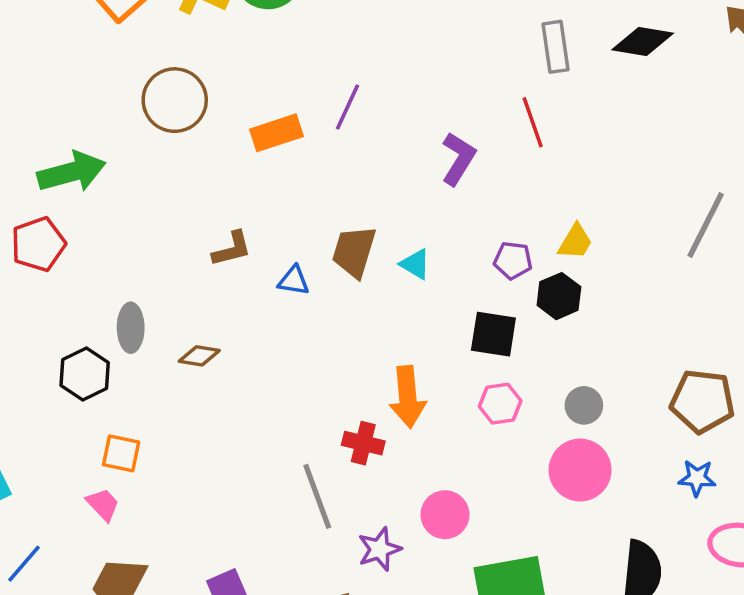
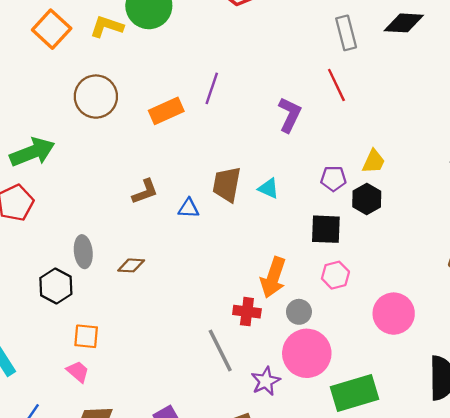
orange arrow: (408, 397) -> (273, 277), turned 30
gray circle: (584, 405) -> (299, 312), moved
pink circle: (445, 515) -> (307, 353), size x1.5

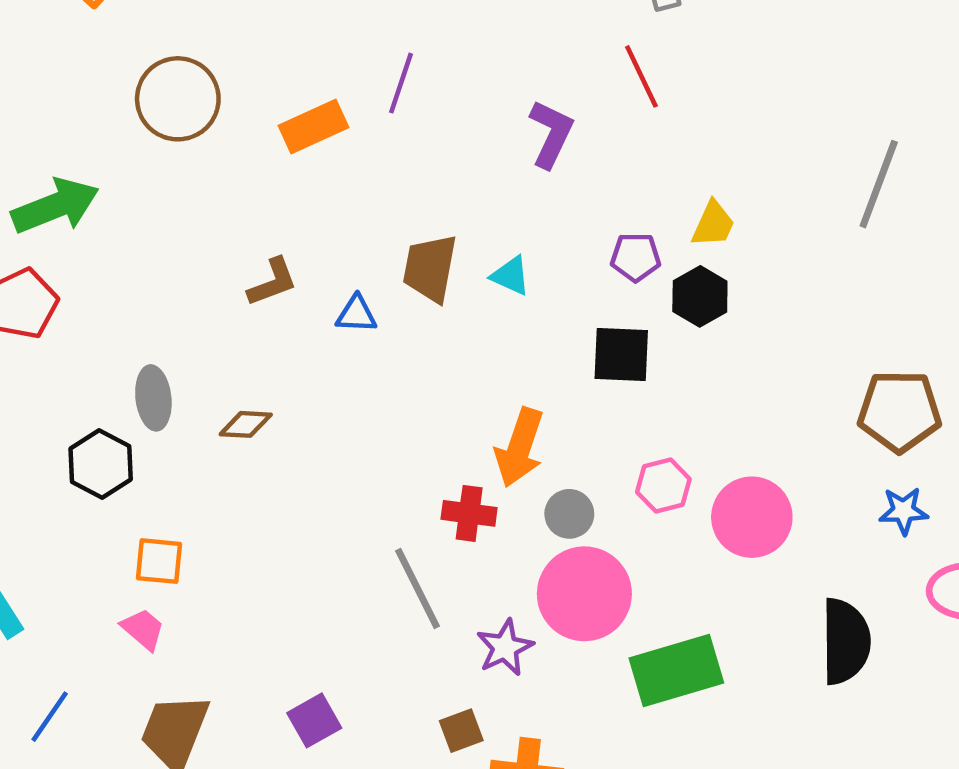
pink hexagon: (335, 275) -> (663, 486), moved

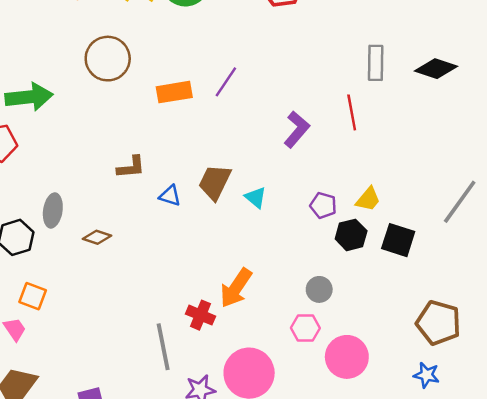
black square: (621, 355) -> (398, 240), moved
gray circle: (569, 514) -> (319, 289), moved

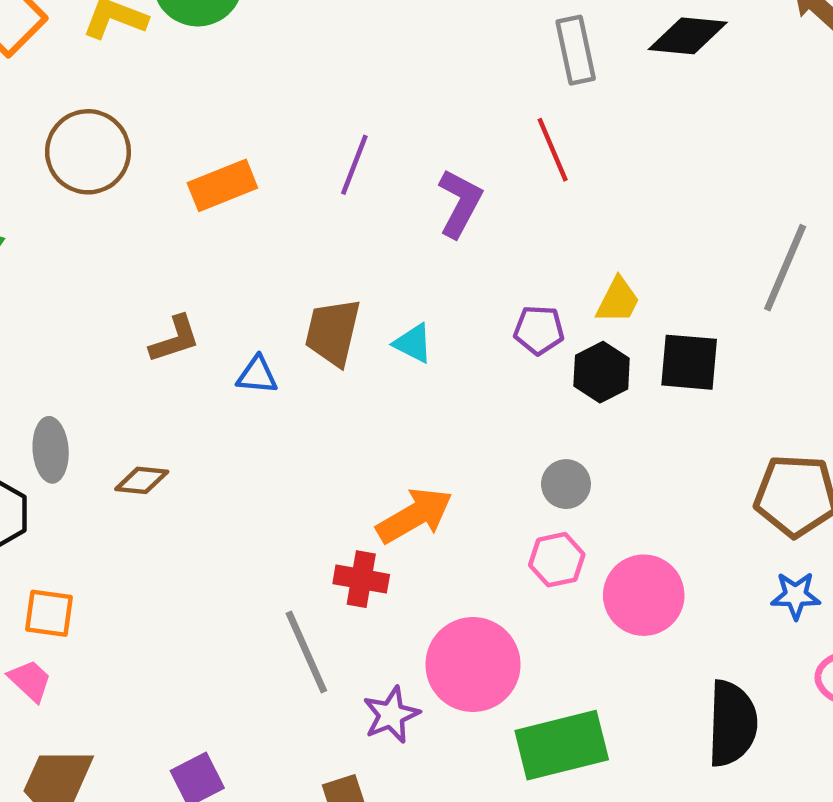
purple line: (226, 82) -> (354, 165), moved
orange arrow: (236, 288) -> (415, 515), turned -141

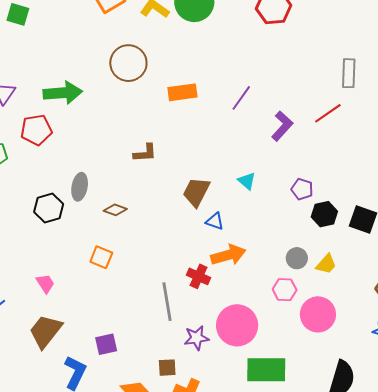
red line: (553, 150) -> (328, 113), turned 64
yellow trapezoid: (618, 300) -> (326, 264), moved
brown trapezoid: (333, 332) -> (196, 192), moved
blue triangle: (257, 375) -> (215, 221), moved
orange square: (49, 613) -> (101, 257), moved

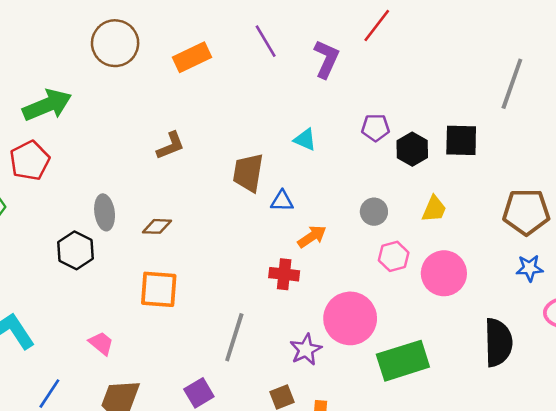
purple line: (241, 98) -> (266, 41), turned -48
orange arrow: (228, 255) -> (312, 237), size x0.7
orange square: (101, 257) -> (159, 289), size x1.4
gray circle: (297, 258) -> (374, 212), moved
gray line: (167, 302) -> (234, 337), moved, turned 45

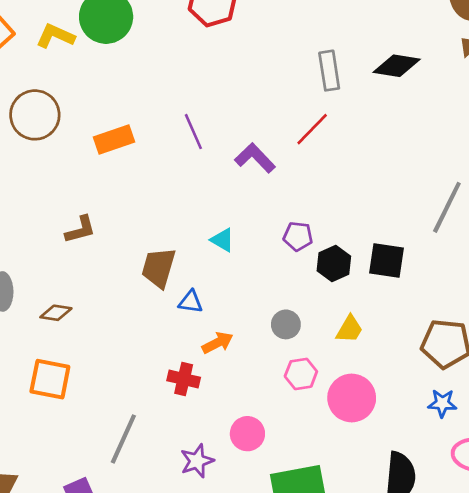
purple L-shape: (326, 59) -> (255, 158), turned -75
pink circle: (350, 318) -> (247, 434), size x0.6

